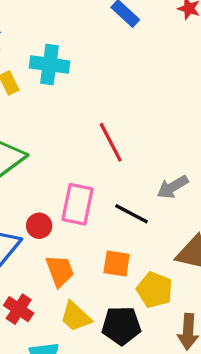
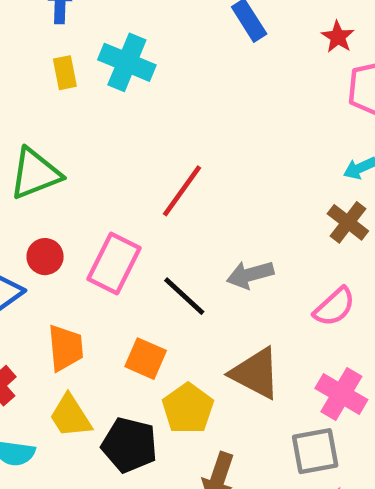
red line: (111, 142) -> (182, 191), turned 48
red circle: (39, 226) -> (45, 257), moved

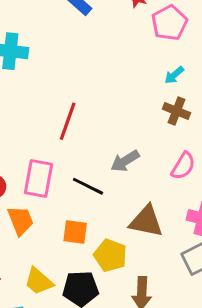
orange trapezoid: (65, 348) -> (20, 220), moved

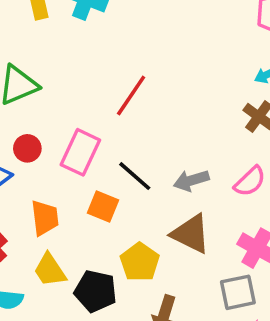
gray arrow: (125, 161) -> (191, 180), moved
orange trapezoid: (20, 220) -> (45, 218), moved
orange square: (75, 232) -> (103, 206), moved

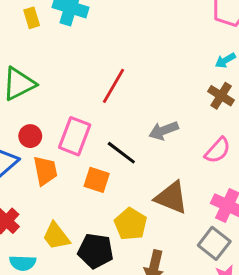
gray arrow: (191, 180) -> (164, 131), moved
orange trapezoid: (45, 218) -> (45, 171), moved
gray square: (238, 292) -> (214, 243), turned -36

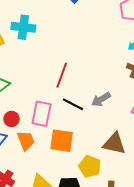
black line: (121, 153) -> (73, 104), moved
orange square: (97, 180) -> (62, 141), size x1.4

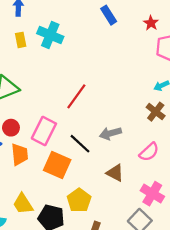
black line: (73, 104) -> (80, 144), moved
brown triangle: (114, 144) -> (115, 173), moved, size x0.7

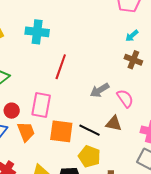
cyan cross: (50, 35) -> (37, 32), moved
black line: (80, 144) -> (89, 130), moved
pink semicircle: (149, 152) -> (125, 98), moved, turned -66

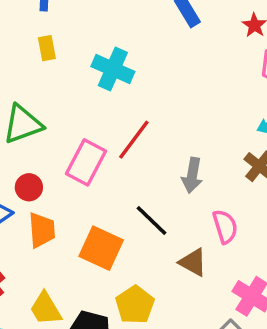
gray arrow: (100, 90) -> (192, 175), moved, turned -66
pink rectangle: (41, 105) -> (86, 162), moved
black line: (89, 130) -> (152, 220), moved

